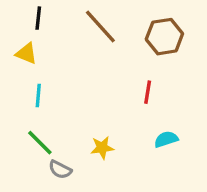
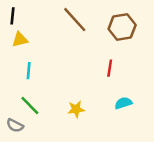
black line: (38, 18) -> (12, 16), moved
yellow triangle: (26, 53) -> (20, 39), turned -35
gray semicircle: (60, 170) -> (15, 125), moved

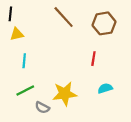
green line: (30, 106) -> (25, 90), turned -72
yellow star: (76, 109) -> (65, 94), size x1.6
gray semicircle: (15, 125) -> (42, 108), moved

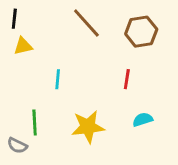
cyan line: (24, 61) -> (58, 79), moved
green line: (25, 90) -> (35, 122), turned -66
gray semicircle: (42, 108) -> (17, 145), moved

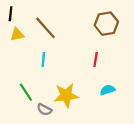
brown line: (86, 23) -> (45, 28), moved
green line: (35, 122) -> (26, 92), turned -30
gray semicircle: (17, 145) -> (44, 110), moved

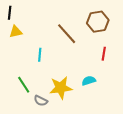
brown line: (45, 28) -> (67, 34), moved
red line: (96, 59) -> (104, 54), moved
cyan semicircle: (107, 90) -> (89, 81), moved

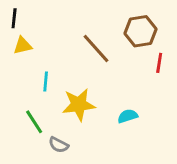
red line: (104, 54) -> (159, 63), moved
cyan line: (40, 55) -> (46, 82), moved
yellow star: (61, 88) -> (79, 105), moved

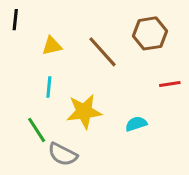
yellow triangle: (23, 46) -> (52, 46), moved
red line: (159, 63) -> (170, 84), moved, turned 72
gray semicircle: (59, 145) -> (63, 154), size x1.4

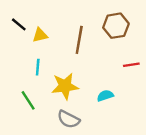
black line: (15, 20) -> (19, 24), moved, turned -56
brown line: (102, 52) -> (79, 40), turned 52
gray semicircle: (63, 154) -> (68, 119), moved

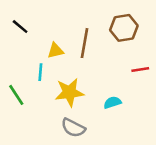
yellow triangle: (40, 35) -> (55, 51), moved
green line: (28, 100) -> (16, 95), moved

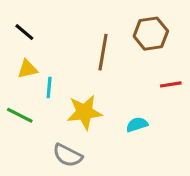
yellow triangle: (55, 51) -> (28, 69), moved
green line: (16, 95) -> (20, 115), turned -30
gray semicircle: (73, 128) -> (68, 155), moved

